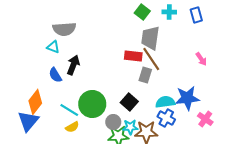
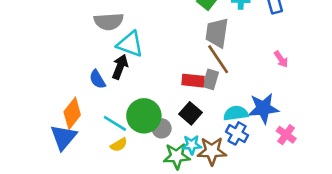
cyan triangle: (53, 47) -> (130, 44), moved, size x1.6
red rectangle: (133, 56) -> (193, 81), moved
gray circle: (113, 122) -> (162, 128), moved

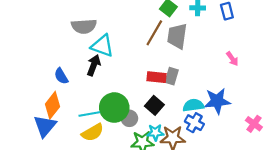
brown line: (218, 59) -> (154, 33), moved, turned 64
blue semicircle: (97, 79) -> (61, 76), moved
cyan line: (115, 123) -> (89, 114), turned -42
pink cross: (286, 135) -> (254, 124), moved
yellow semicircle: (119, 145) -> (93, 132), size x1.5

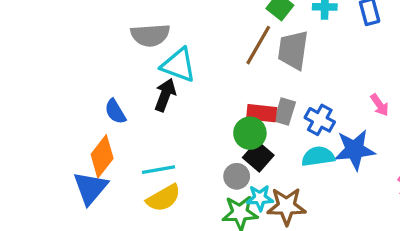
pink arrow: (232, 59) -> (380, 105), moved
green circle: (114, 108) -> (250, 133), moved, size x0.7
gray circle: (129, 118) -> (237, 176), moved
blue cross: (194, 123) -> (320, 120), moved

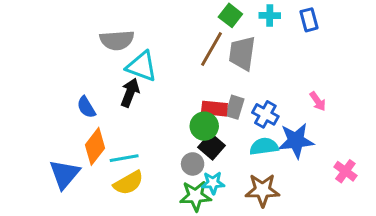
orange diamond: (102, 156) -> (95, 146), moved
brown star: (286, 206) -> (262, 190), moved

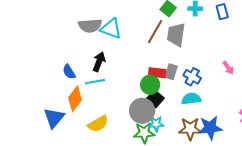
cyan triangle: (142, 66) -> (111, 29), moved
blue star: (296, 141) -> (210, 128), moved
cyan line: (124, 158) -> (95, 82), moved
gray circle: (193, 164) -> (142, 111), size x1.6

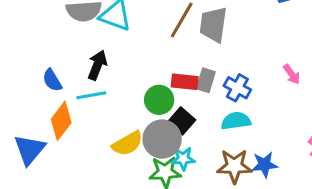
green circle: (150, 85) -> (159, 100), moved
yellow semicircle: (98, 124) -> (127, 144), moved
blue star: (210, 128) -> (265, 165), size x0.7

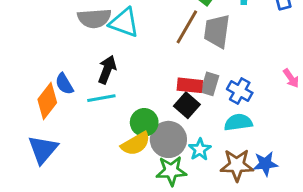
green circle: (159, 100) -> (144, 122), moved
orange diamond: (61, 121) -> (47, 101), moved
black square: (182, 121) -> (187, 105), moved
cyan star: (183, 159) -> (200, 149), moved, turned -30

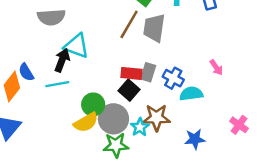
cyan triangle: (124, 23) -> (76, 46), moved
cyan semicircle: (238, 122) -> (191, 94), moved
brown star: (237, 165) -> (157, 118), moved

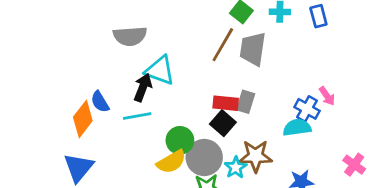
blue cross: (173, 78) -> (307, 109), moved

